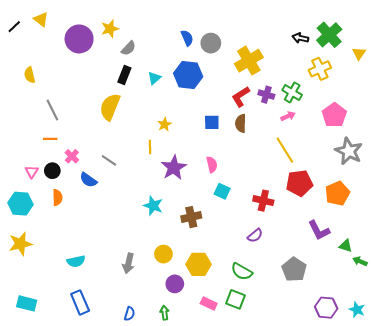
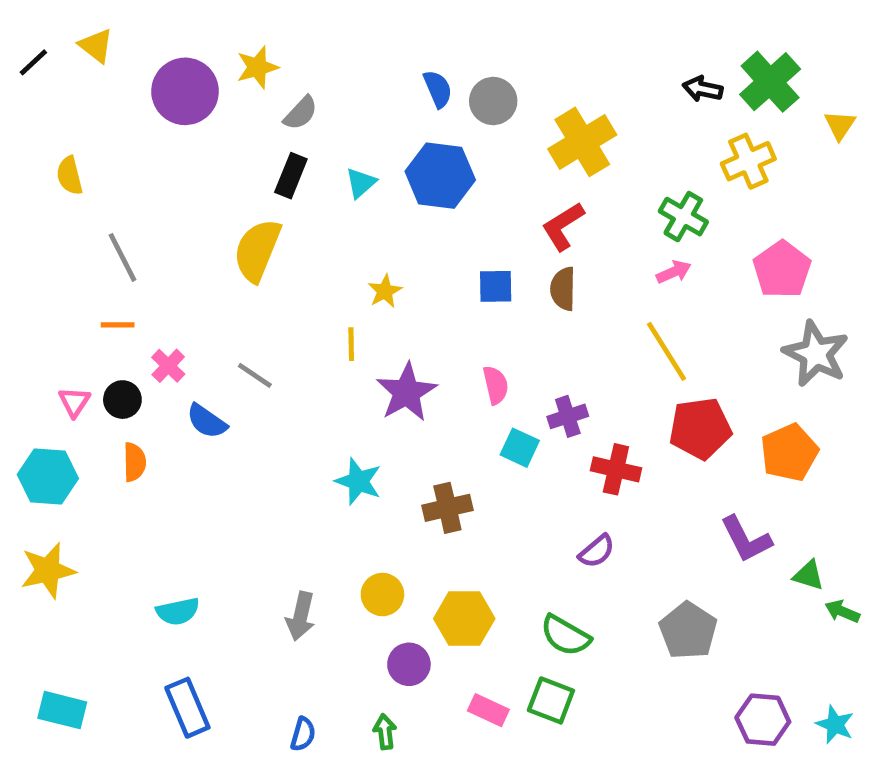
purple cross: (266, 95) -> (568, 416), moved, turned -35

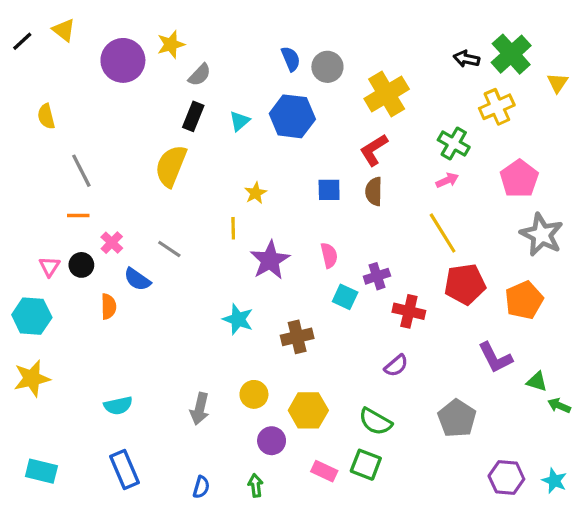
orange semicircle: (134, 462) -> (109, 306), moved

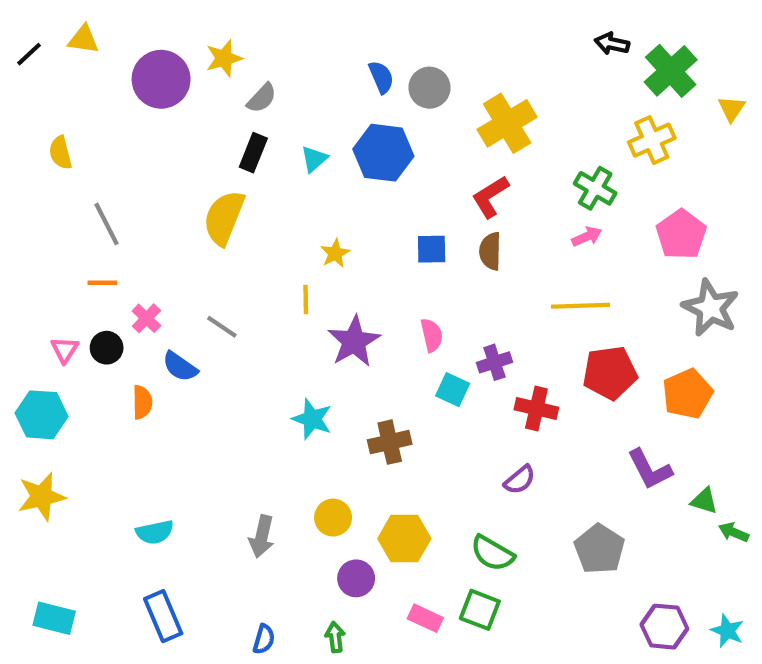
yellow triangle: (64, 30) -> (83, 39), turned -30
black arrow: (466, 59) -> (612, 44), moved
yellow line: (443, 233) -> (580, 306), turned -60

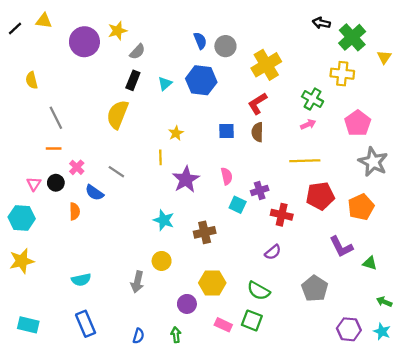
yellow cross: (652, 140) -> (342, 74), turned 30
yellow circle: (333, 518) -> (162, 261), moved
green arrow: (734, 532) -> (384, 302), moved

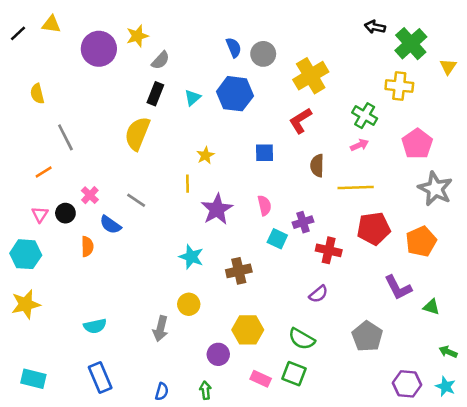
brown semicircle: (257, 132) -> (317, 166), moved
orange line: (54, 149) -> (44, 172), moved, turned -32

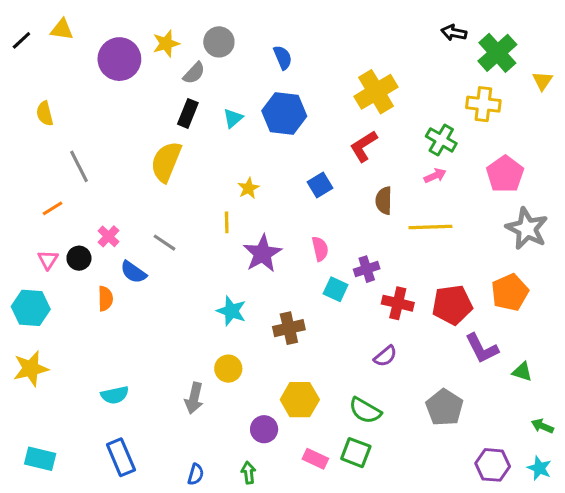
gray circle: (263, 54) -> (219, 42), moved
blue square: (264, 153) -> (320, 185), turned -30
red pentagon: (374, 229) -> (452, 305), moved

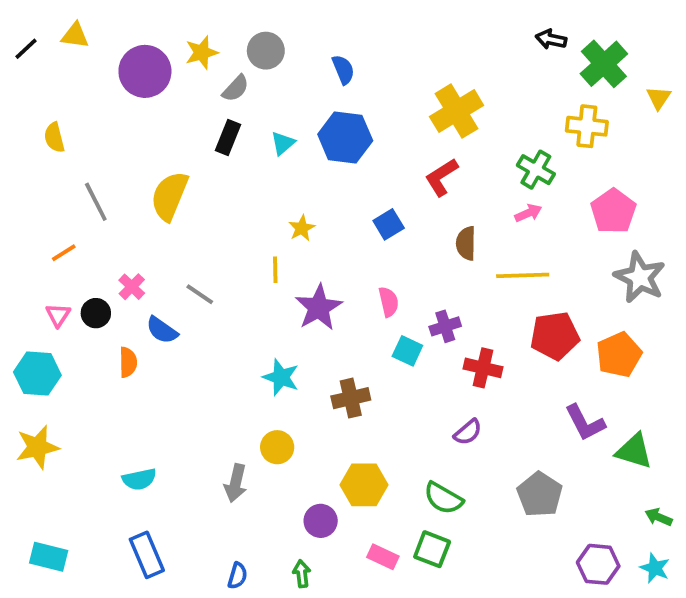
yellow semicircle: (166, 162) -> (170, 196), moved
red pentagon: (452, 305) -> (555, 336), moved
green triangle: (522, 372) -> (634, 451), size x1.5

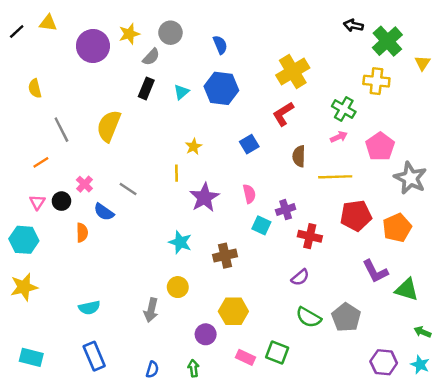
pink pentagon: (613, 211) -> (380, 147), moved
green semicircle: (443, 498) -> (309, 317), moved

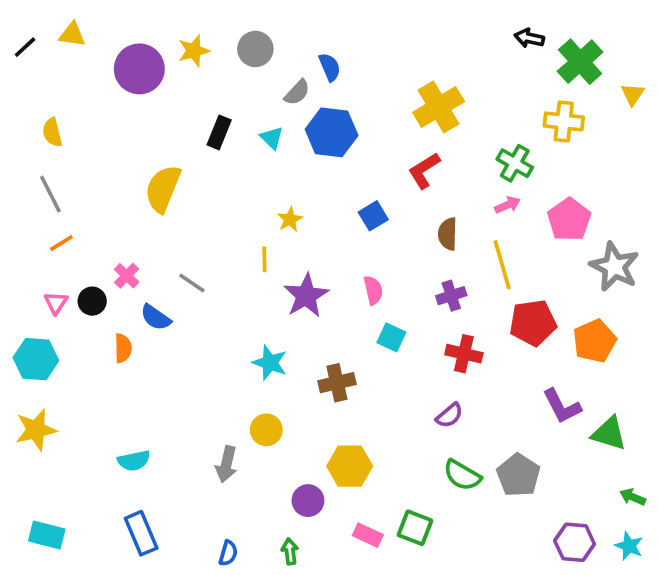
gray semicircle: (151, 57) -> (297, 92), moved
cyan triangle: (181, 92) -> (272, 138), turned -35
gray line: (61, 130) -> (50, 194), moved
yellow line: (335, 177) -> (502, 265), turned 76
purple cross: (286, 210) -> (451, 296), moved

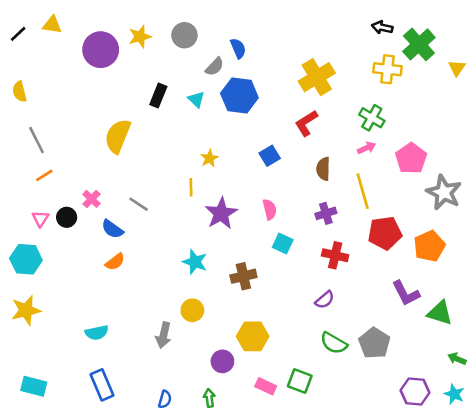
yellow cross: (564, 122) -> (387, 69), moved
yellow semicircle: (52, 132) -> (19, 92), moved
orange semicircle: (123, 348) -> (115, 262), moved, turned 54

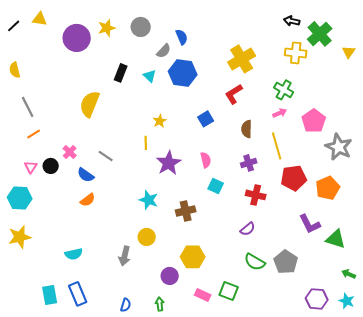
cyan rectangle: (34, 386) -> (50, 295), moved, turned 66

